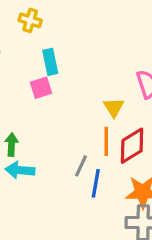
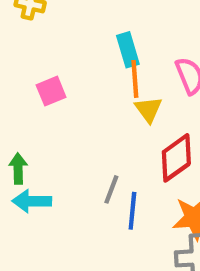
cyan rectangle: (50, 62) -> (128, 50), moved
orange line: (106, 141) -> (135, 79), moved

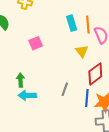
orange line: (135, 79) -> (88, 24), moved
blue line: (132, 211) -> (87, 98), moved

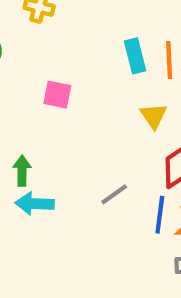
pink square: (36, 43) -> (57, 95), turned 32
gray line: (65, 89) -> (114, 194), turned 32

